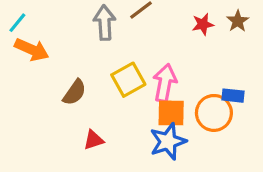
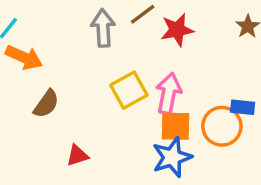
red star: (203, 24) -> (177, 30), moved, size x1.4
brown semicircle: (74, 92) -> (46, 104), moved
red triangle: (93, 140) -> (77, 155), moved

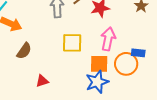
yellow square: (129, 90) -> (72, 43), turned 30
pink arrow: (169, 94) -> (108, 39), moved

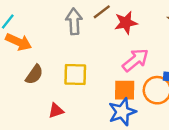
pink arrow: (108, 39) -> (135, 60), turned 40
yellow square: (72, 43) -> (75, 74), moved

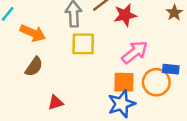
orange arrow: (19, 42) -> (33, 33), moved
yellow square: (75, 74) -> (83, 44), moved

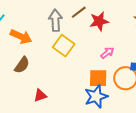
yellow square: (83, 44) -> (64, 46), turned 35
pink arrow: (135, 52) -> (107, 53), size x0.6

